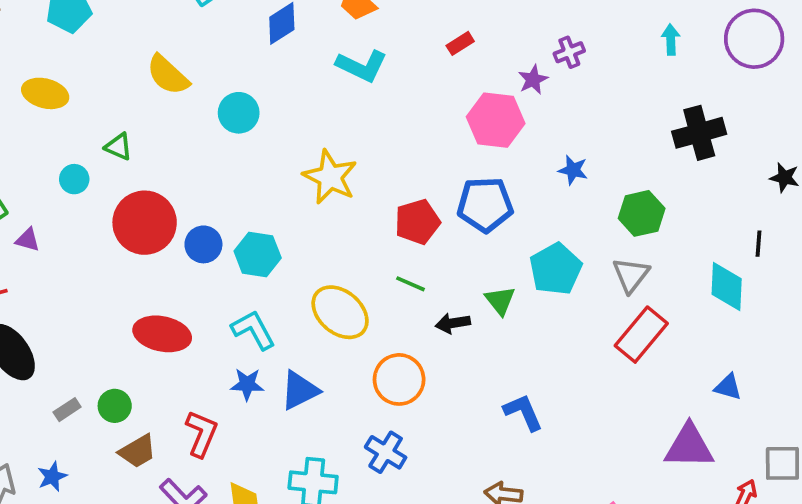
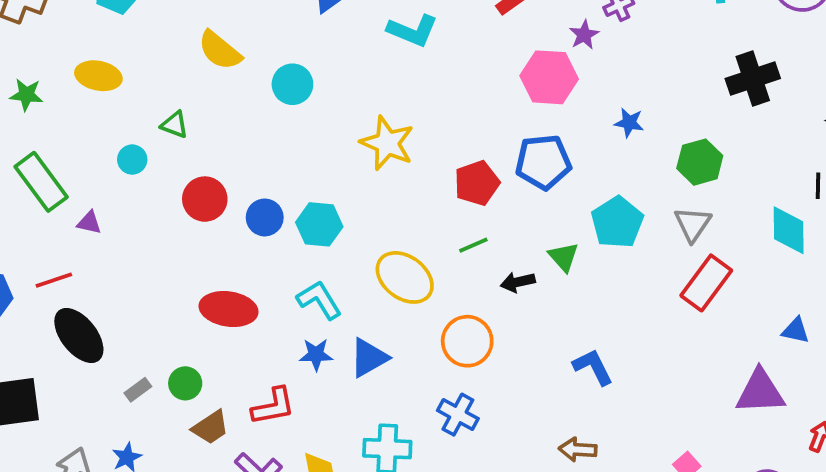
red circle: (145, 223) -> (205, 199), size x0.7
green line: (411, 284) -> (473, 245), turned -44
red L-shape: (201, 434) -> (273, 406), turned 60

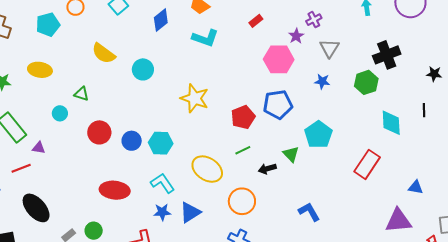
green hexagon: (700, 162) -> (366, 82), moved
gray triangle: (693, 224) -> (329, 48), moved
cyan diamond: (789, 230) -> (391, 123), moved
red line: (54, 280) -> (21, 168), moved

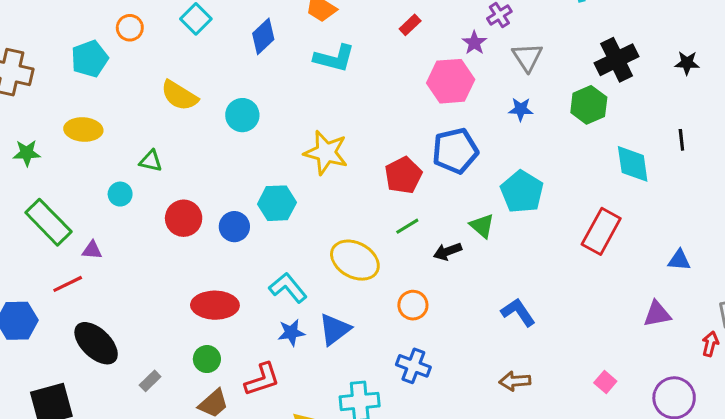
black star: (434, 74) -> (687, 63), moved
cyan hexagon: (161, 143) -> (277, 203), moved
orange circle: (242, 201) -> (413, 305), size x0.7
purple triangle: (398, 221) -> (657, 314), size x0.7
green circle: (94, 231) -> (207, 359), moved

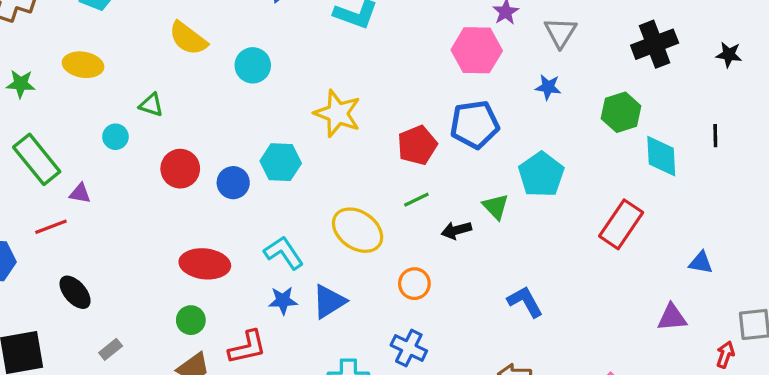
green hexagon: (589, 105) -> (621, 112), moved
black ellipse: (96, 343) -> (75, 292), size x0.7
gray rectangle: (150, 381) -> (111, 349), moved

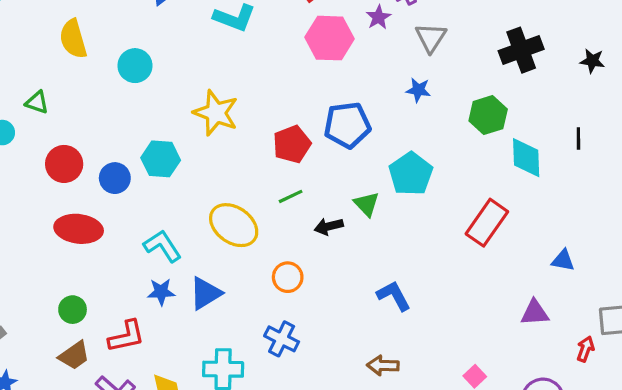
yellow semicircle: (188, 38) -> (73, 39), turned 36
pink hexagon: (477, 50) -> (330, 38), moved
red ellipse: (205, 264) -> (79, 229), moved

